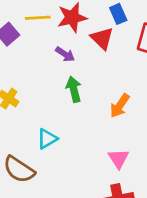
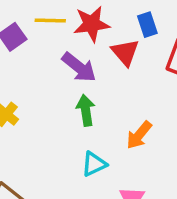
purple arrow: (65, 54) -> (79, 67), size x1.5
cyan triangle: (47, 139) -> (94, 164), moved

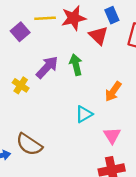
purple arrow: (79, 67) -> (47, 67), moved, turned -80
green arrow: (86, 110) -> (76, 65), moved

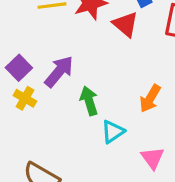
purple square: (20, 32) -> (19, 68), moved
green arrow: (76, 65) -> (89, 101), moved

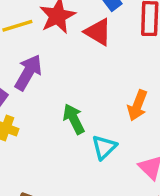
purple arrow: (59, 72) -> (28, 72), moved

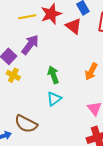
cyan triangle: (104, 147) -> (54, 99), moved

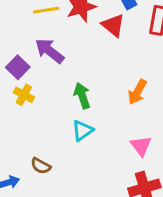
purple arrow: (30, 45) -> (50, 51), turned -90
brown semicircle: (26, 124) -> (41, 166), size x0.6

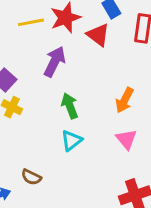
purple arrow: (50, 51) -> (55, 62), moved, turned 80
pink triangle: (141, 146) -> (126, 139), moved

